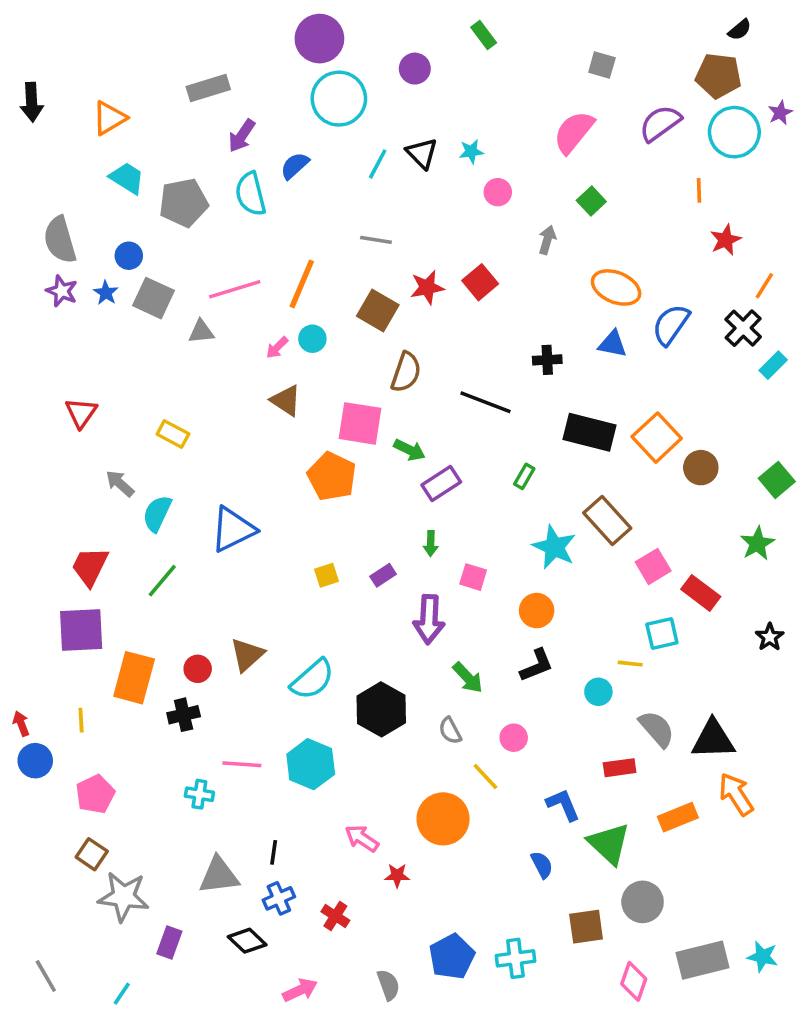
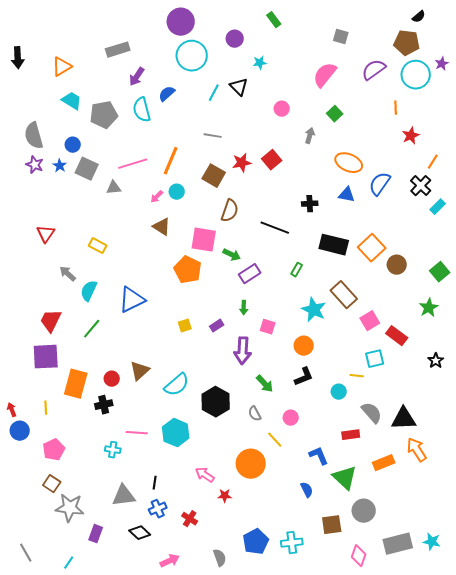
cyan star: (471, 152) -> (260, 63), moved

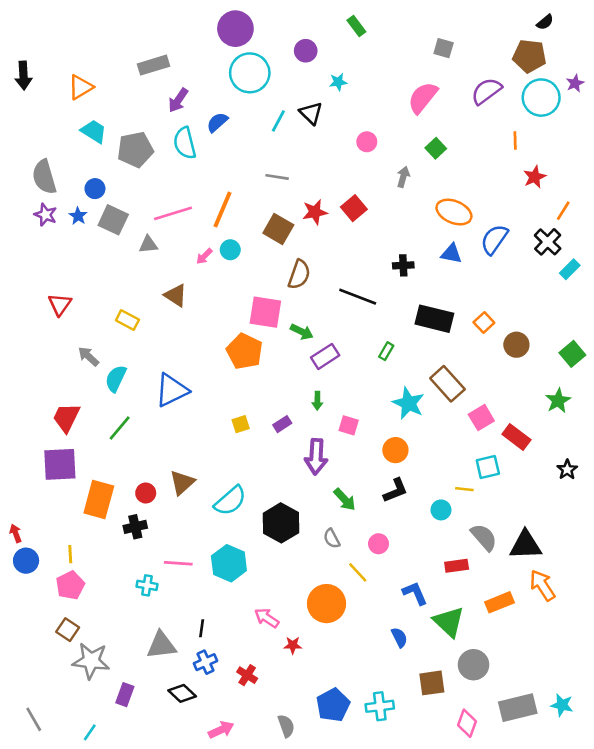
brown triangle: (162, 227) -> (176, 295), moved
orange square: (372, 248) -> (484, 323), size x0.6
yellow line: (46, 408) -> (70, 554), moved

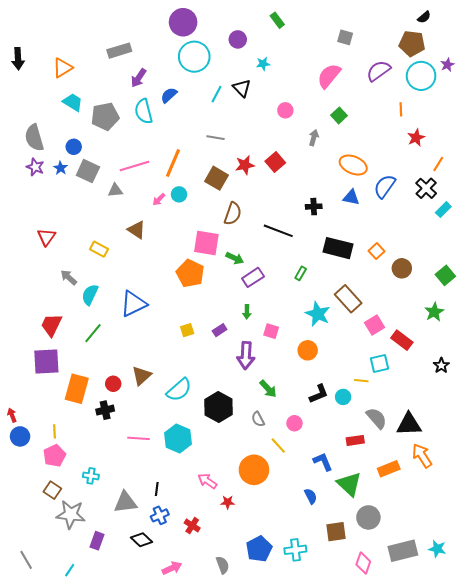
black L-shape: (395, 490) -> (319, 394), moved
cyan cross: (147, 585) -> (91, 476), moved

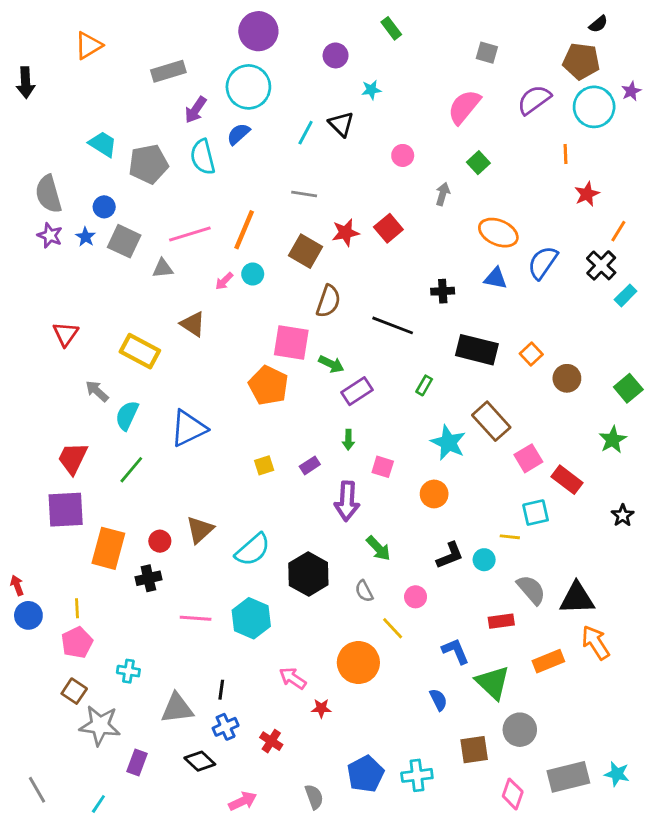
cyan circle: (194, 57) -> (248, 87), moved
orange triangle: (63, 68) -> (88, 45), moved
yellow rectangle: (99, 249) -> (140, 351), size x1.5

